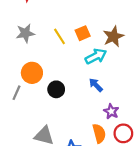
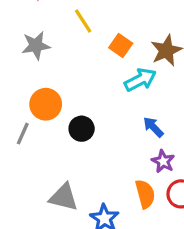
orange square: (83, 33) -> (121, 46), turned -32
yellow line: (59, 36) -> (83, 21), moved
blue arrow: (96, 85) -> (153, 127), moved

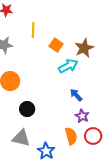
yellow line: (83, 21) -> (33, 30), turned 35
black circle: (82, 129) -> (27, 109), moved

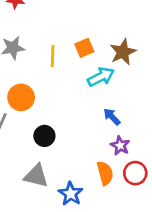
yellow line: (33, 30) -> (53, 56), moved
orange square: (56, 45) -> (84, 48), turned 32

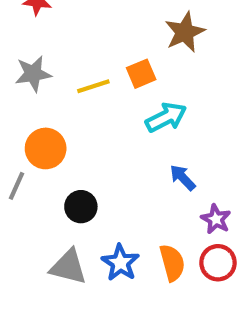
brown star: (123, 52) -> (185, 32), moved
yellow line: (53, 56) -> (93, 86), turned 70
purple star: (120, 146) -> (216, 219), moved
blue star: (71, 194) -> (120, 263), moved

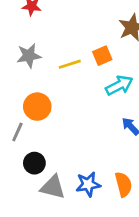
black circle: (81, 207) -> (34, 163), moved
blue star: (120, 263) -> (88, 184), turned 30

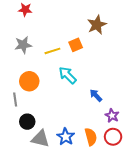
cyan arrow: (119, 85) -> (68, 75), moved, turned -108
gray line: (17, 132) -> (15, 99), turned -32
blue star: (88, 184) -> (66, 137), turned -30

